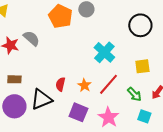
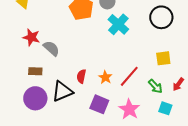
gray semicircle: (31, 38) -> (51, 48), moved
cyan cross: (104, 52) -> (118, 24), moved

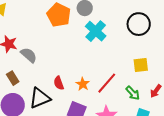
brown rectangle: (35, 71) -> (13, 78), turned 56
red semicircle: (81, 76) -> (59, 83), turned -32

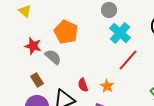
orange pentagon: (59, 15) -> (66, 32), moved
red line: (107, 83) -> (128, 60), moved

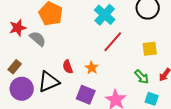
red star: (33, 46) -> (18, 28), turned -30
brown rectangle: (37, 80) -> (15, 67), moved, turned 72

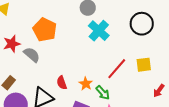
red line: (113, 42) -> (117, 69), moved
green arrow: (142, 77) -> (103, 93), moved

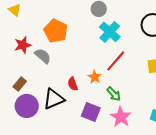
red line: (117, 69) -> (116, 61), moved
orange star: (86, 84) -> (95, 77), moved

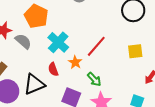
cyan cross: (110, 32) -> (58, 42), moved

